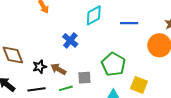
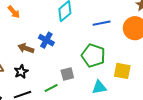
blue line: (129, 23) -> (102, 23), moved
brown arrow: (58, 69) -> (26, 48), moved

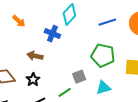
blue cross: (46, 40) -> (52, 34), moved
cyan triangle: (99, 87) -> (103, 88), moved

